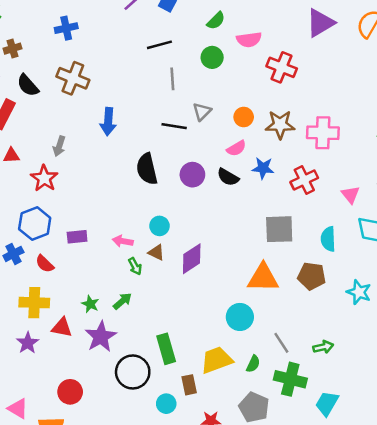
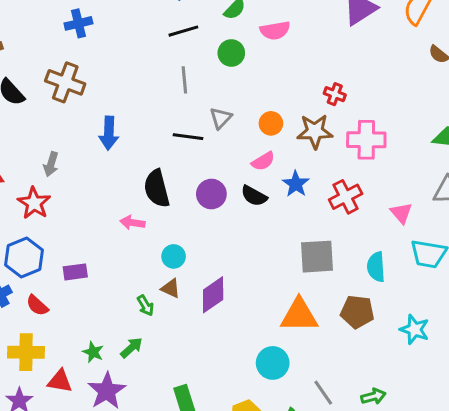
blue cross: (66, 28) -> (78, 23), moved
black line: (159, 45) -> (183, 31), moved
red cross: (282, 67) -> (335, 94), moved, size x0.6
blue star: (263, 168) -> (296, 184), turned 30
pink arrow: (123, 241) -> (132, 223), moved

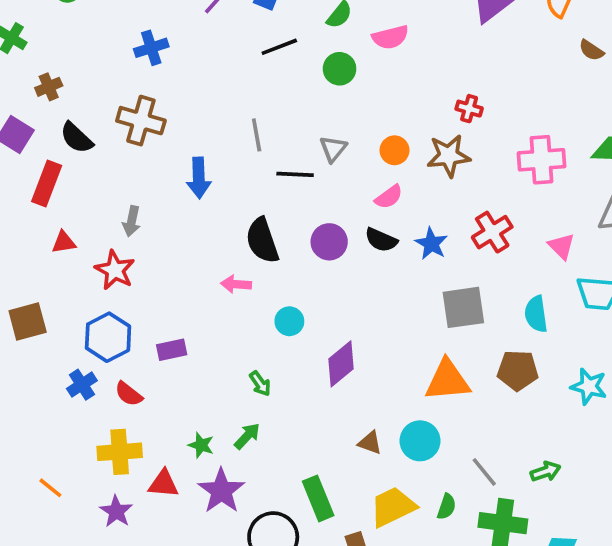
gray line: (184, 80) -> (257, 135), moved
pink cross: (366, 140) -> (542, 160), moved
blue star: (296, 184) -> (431, 244), moved
brown triangle: (171, 288) -> (370, 443), moved

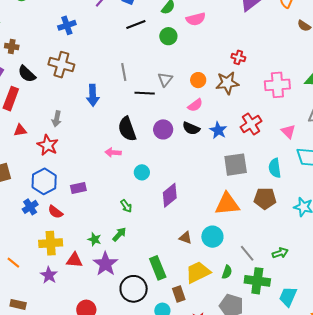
brown cross: (49, 87) -> (12, 47), turned 32

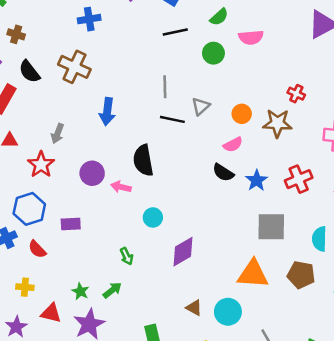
gray line: (124, 72) -> (165, 87), moved
purple circle: (163, 129) -> (92, 173), moved
yellow cross: (51, 243) -> (25, 287), size x0.6

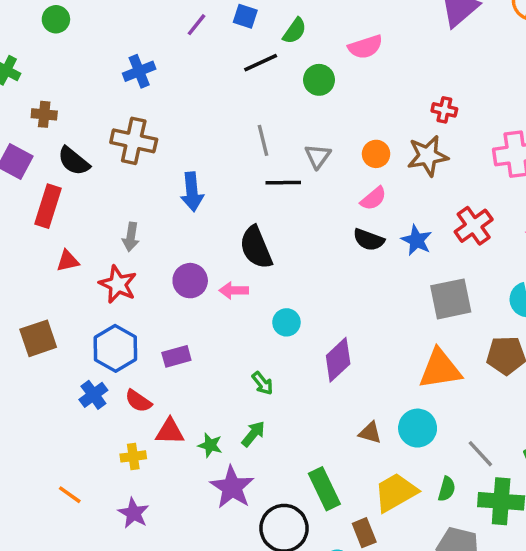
green semicircle: (219, 17) -> (295, 31), moved
red triangle: (51, 313) -> (170, 432), moved

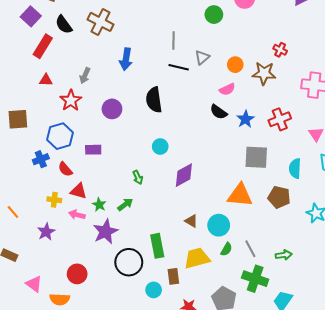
pink arrow: (234, 290) -> (77, 215), moved
green semicircle: (447, 489) -> (226, 249), moved

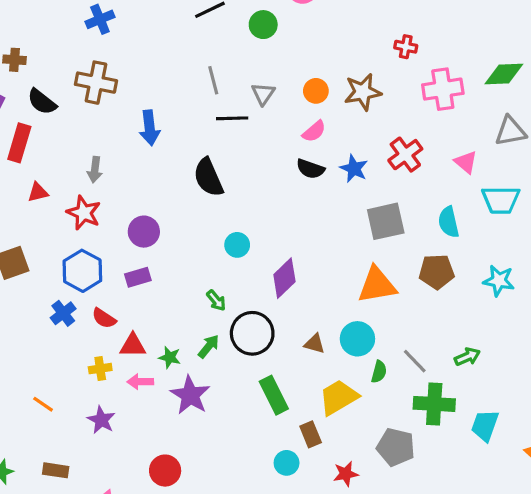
red cross: (280, 50) -> (406, 47), moved
purple circle: (112, 109) -> (144, 232), moved
black circle: (129, 262) -> (252, 333), moved

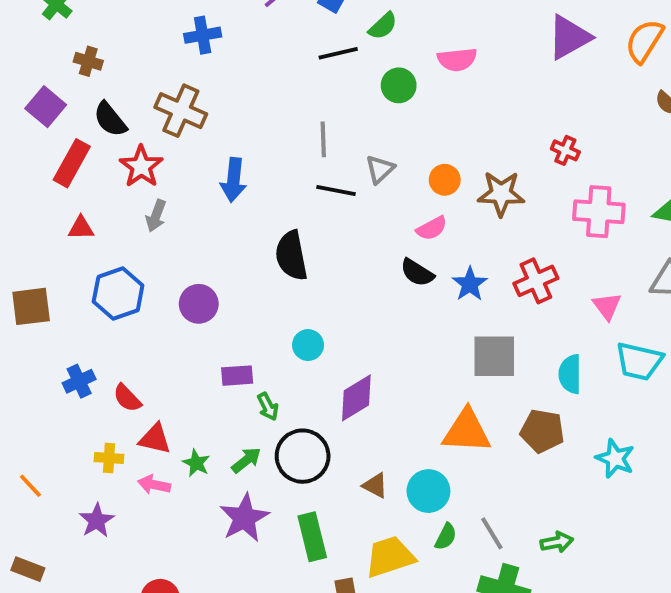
red star: (84, 213) -> (141, 166), moved
blue hexagon: (82, 271) -> (118, 294), moved
purple rectangle: (138, 277) -> (237, 376), moved
purple star: (190, 395) -> (244, 518), moved

